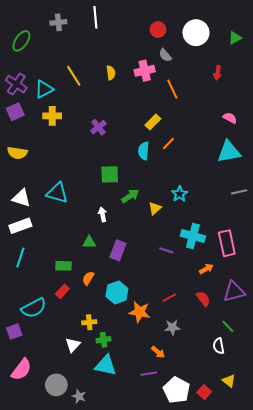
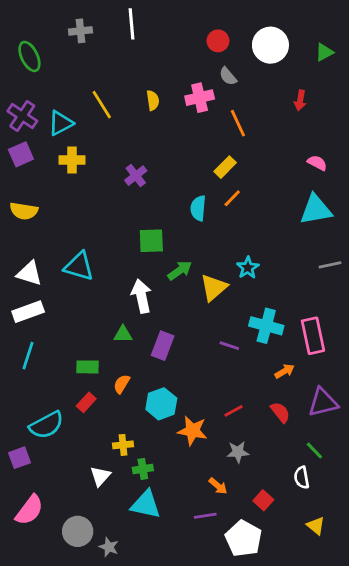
green ellipse: (21, 41) -> (29, 56), turned -60
yellow rectangle: (153, 122) -> (225, 167), moved
yellow triangle: (155, 208) -> (214, 288), size x1.5
white arrow: (103, 214) -> (141, 296), size x1.6
red square: (204, 392) -> (263, 500), moved

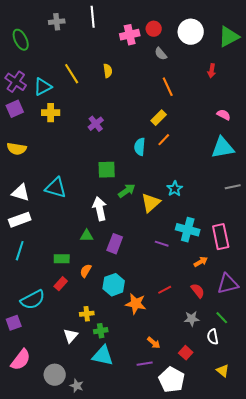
green triangle: (324, 52) -> (229, 37), size x1.6
pink cross: (200, 98) -> (130, 35), moved
gray star: (238, 452) -> (192, 319), moved

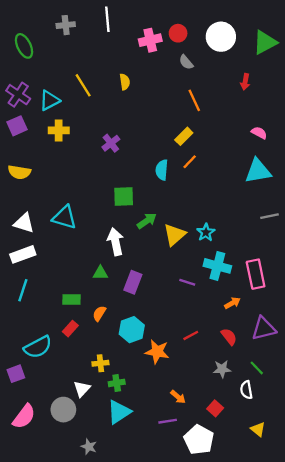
cyan star: (175, 189) -> (206, 232), moved
cyan triangle: (103, 356) -> (119, 412), turned -45
gray circle: (55, 375) -> (63, 410), moved

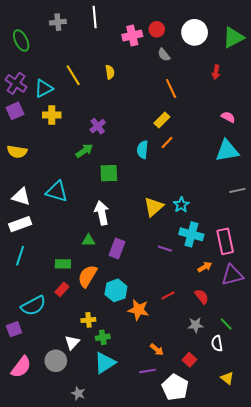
green arrow: (147, 221) -> (84, 151), moved
orange semicircle: (99, 313) -> (87, 276), size x1.6
purple triangle: (264, 329) -> (232, 275), moved

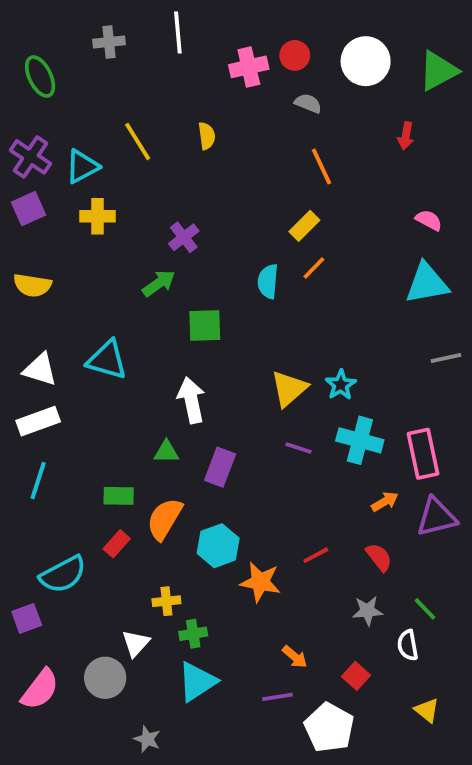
gray semicircle: (164, 55) -> (308, 103), turned 152
purple line: (165, 249) -> (299, 448), moved

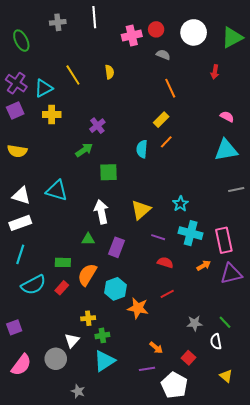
yellow triangle: (289, 389) -> (141, 210), moved
red semicircle: (379, 557) -> (165, 262), moved, turned -35
cyan semicircle: (63, 574) -> (33, 285), moved

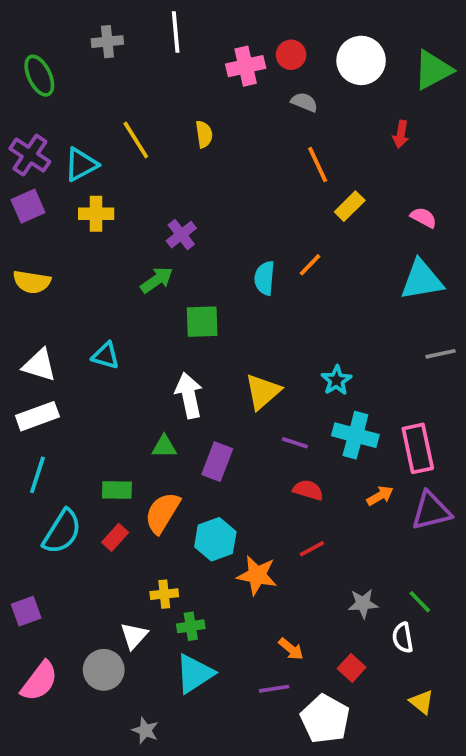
yellow rectangle: (161, 120) -> (350, 206), moved
cyan triangle: (57, 191) -> (106, 356), size x0.7
cyan semicircle: (33, 285) -> (62, 532), turned -30

